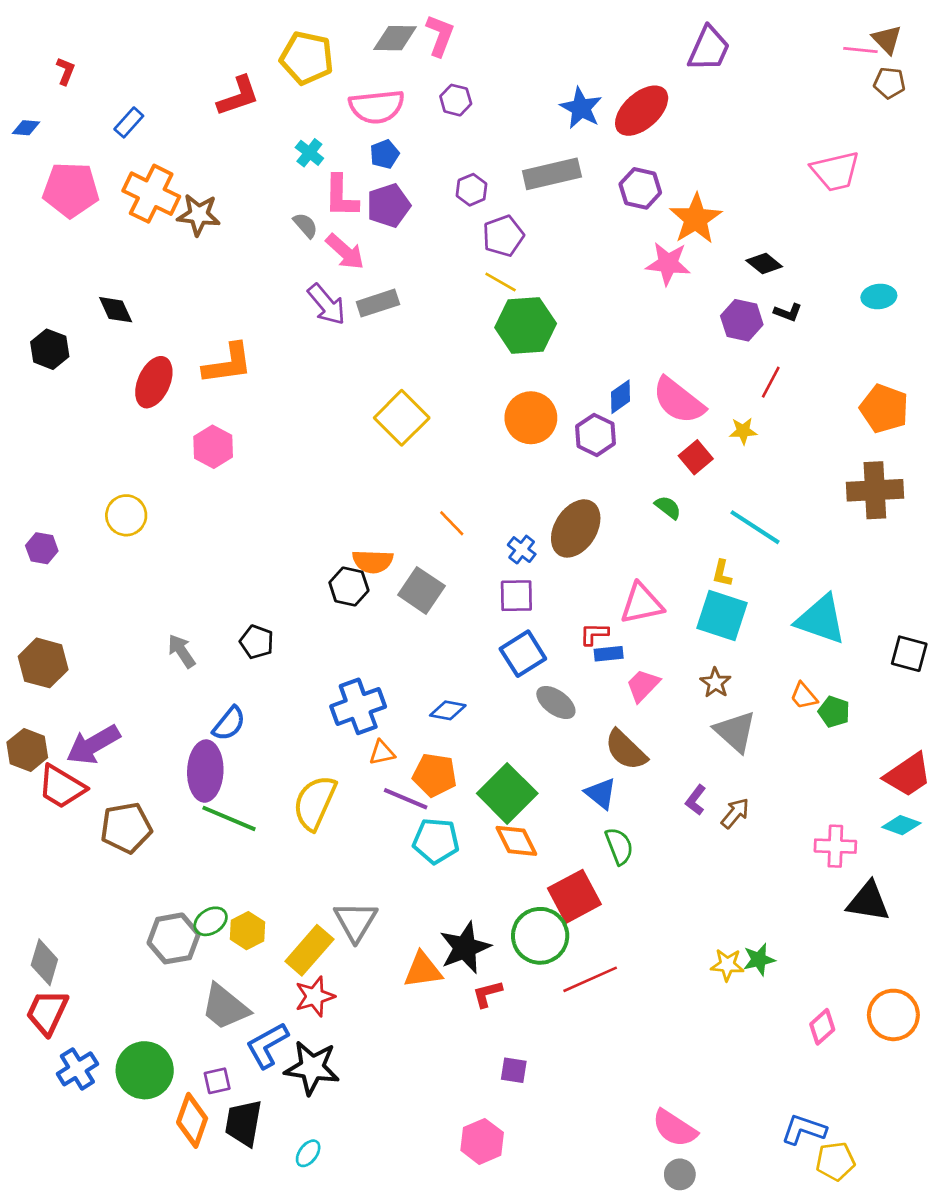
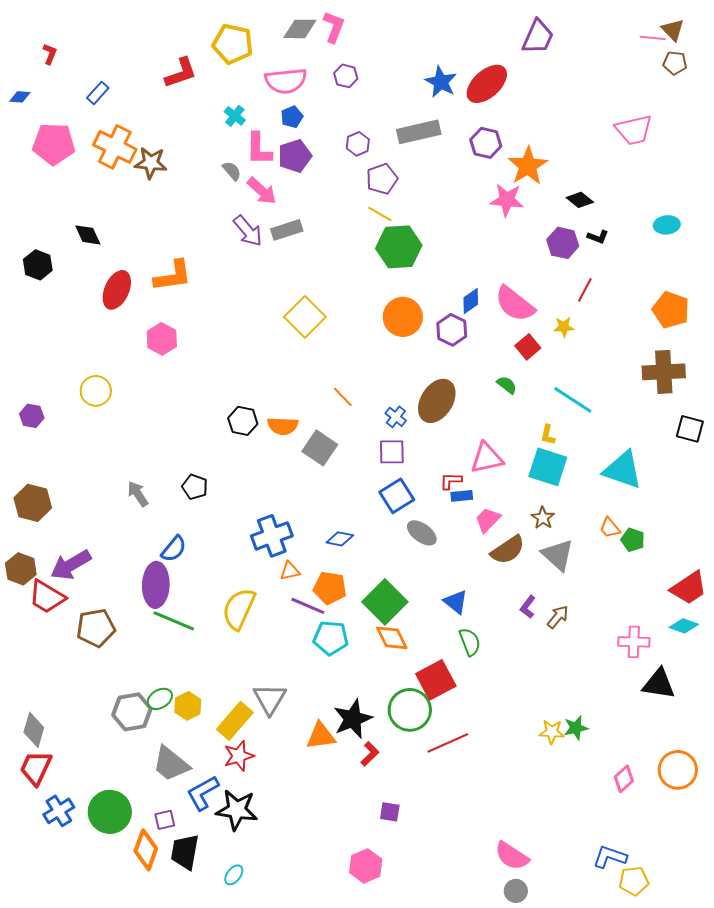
black hexagon: (349, 586) -> (243, 421), moved
black square: (909, 654) -> (690, 429), moved
brown semicircle: (626, 750) -> (508, 550), moved, turned -78
red L-shape: (487, 994) -> (370, 754), turned 150

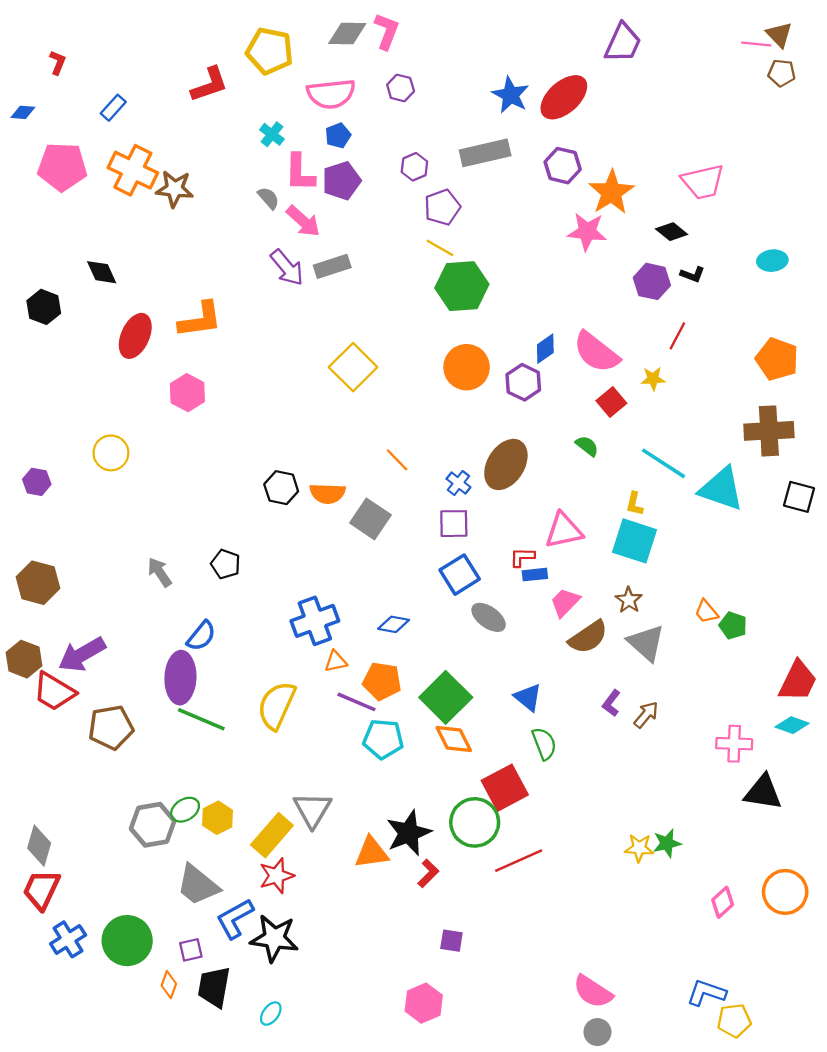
pink trapezoid: (634, 130) -> (703, 182), moved
cyan triangle: (623, 470) -> (721, 489), moved
red trapezoid: (689, 588) -> (798, 681), turned -30
orange diamond: (146, 850) -> (169, 985), size x0.6

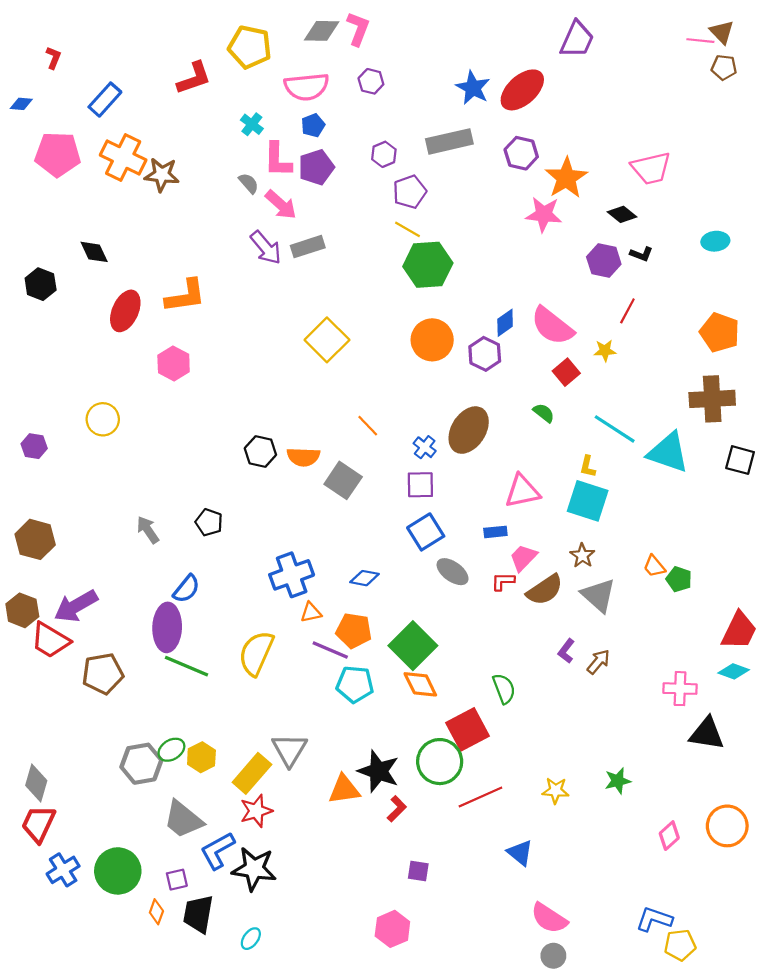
blue rectangle: (113, 108) -> (105, 100), size x1.4
red L-shape: (522, 557) -> (503, 581), moved
blue triangle: (528, 697) -> (520, 853), moved
black star: (409, 833) -> (378, 771), turned -30
yellow star: (639, 848) -> (556, 791), moved

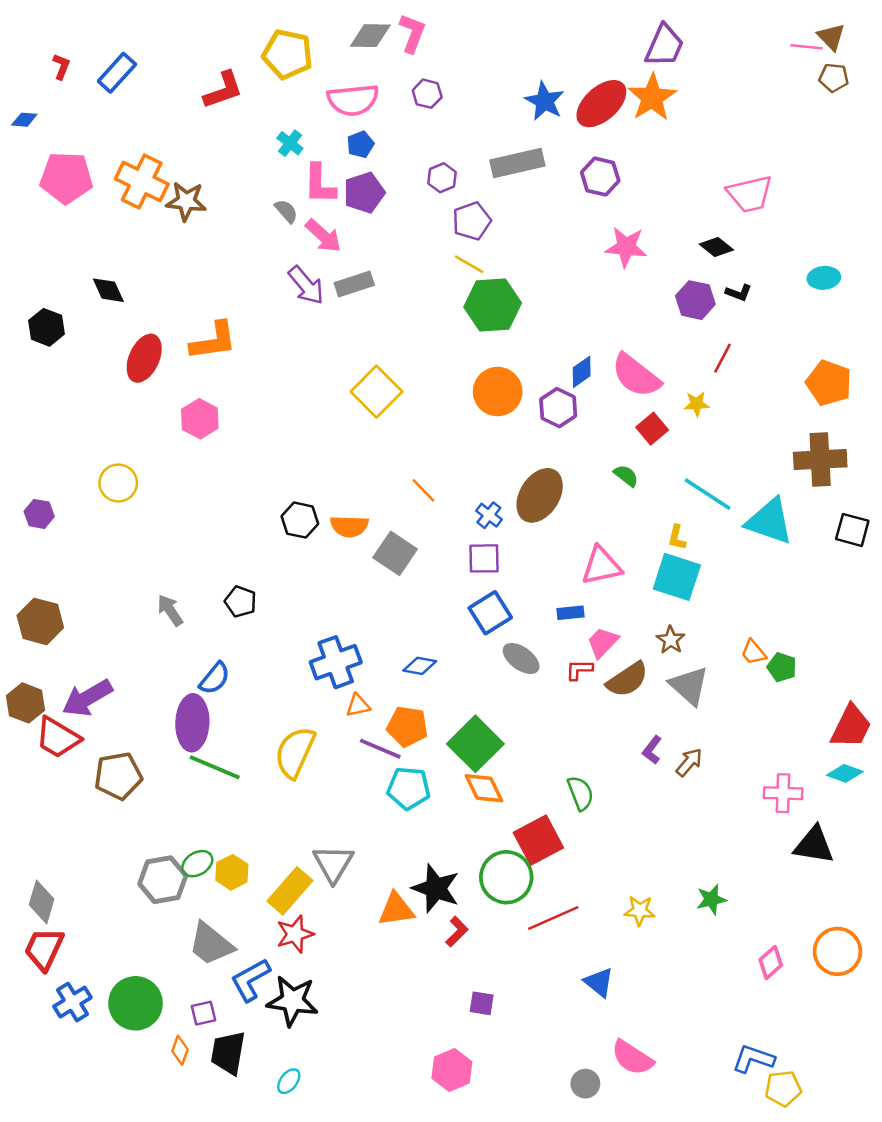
blue rectangle: (105, 100) -> (117, 73), moved
orange star: (566, 178) -> (652, 97), moved
gray circle: (553, 956) -> (585, 1084), moved

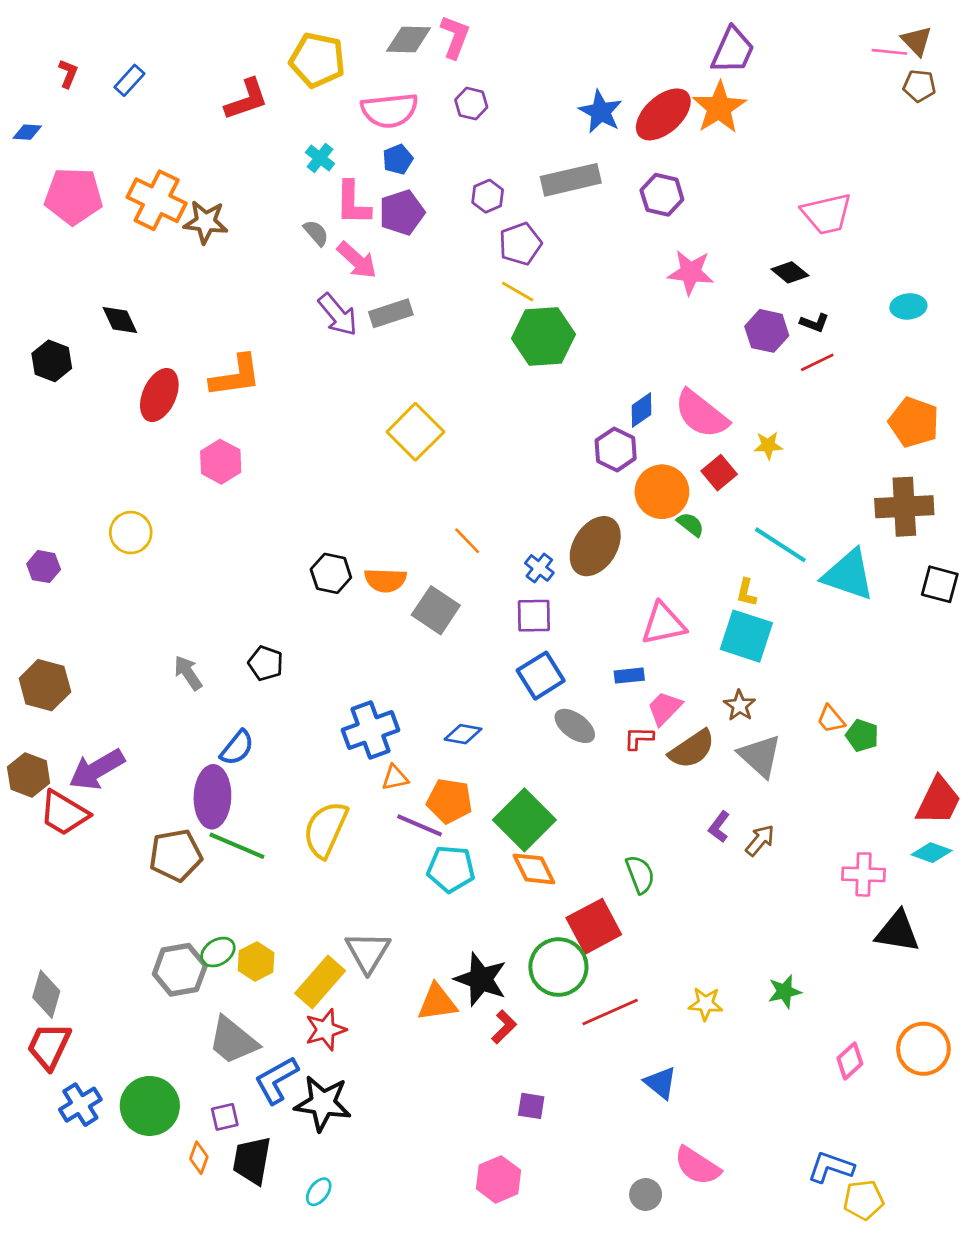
blue rectangle: (117, 73) -> (129, 80), size x0.7
red line: (723, 358) -> (817, 362), moved, turned 36
orange circle: (498, 392) -> (662, 492), moved
brown pentagon: (118, 776) -> (176, 855), moved

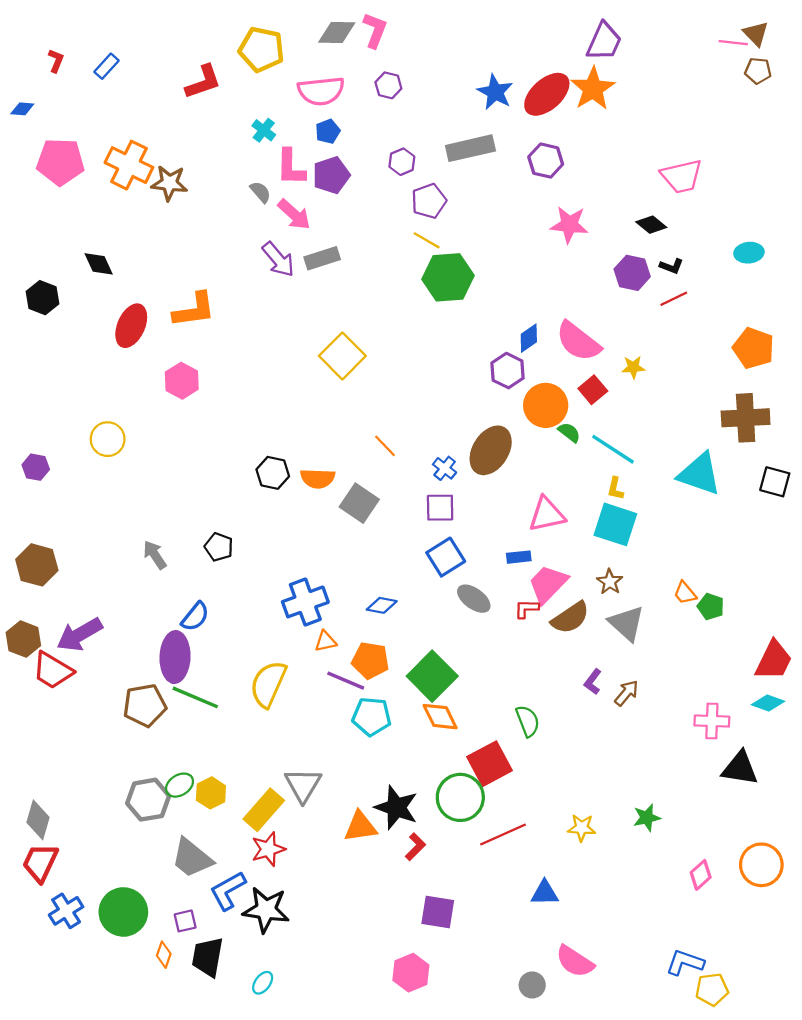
cyan line: (780, 545) -> (613, 449), moved
pink trapezoid: (665, 708) -> (548, 584), size x1.4
blue triangle: (661, 1083) -> (545, 893), turned -40
purple square: (531, 1106) -> (438, 912), size x1.5

